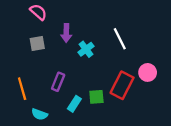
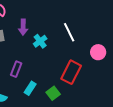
pink circle: (148, 72) -> (98, 52), moved
green square: (96, 97) -> (53, 93), moved, turned -32

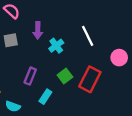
green square: (53, 93) -> (65, 76), moved

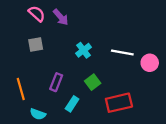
purple arrow: (38, 30) -> (61, 17), moved, turned -42
white line: (88, 36) -> (122, 52), moved, turned -54
red rectangle: (90, 79) -> (119, 103), moved, turned 50

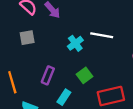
white line: (122, 52) -> (102, 35), moved

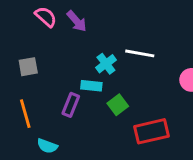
gray square: (27, 38) -> (28, 67), moved
cyan rectangle: (64, 97) -> (91, 86), moved, turned 63

